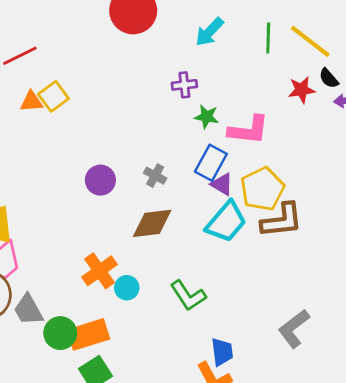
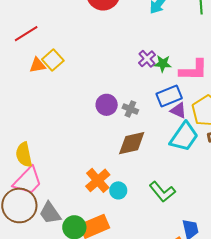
purple cross: (184, 85) -> (147, 59), moved, turned -30
blue rectangle: (211, 163) -> (169, 96), turned 45
purple circle: (100, 180) -> (107, 105), moved

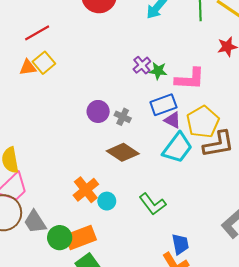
red line: (26, 34) -> (37, 33), moved
brown diamond: (132, 143) -> (123, 152), turned 44

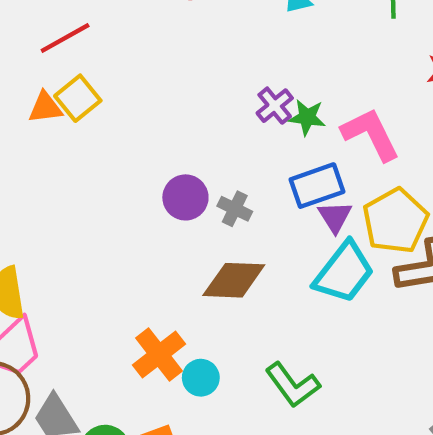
pink L-shape: (190, 79) -> (371, 134), turned -120
purple triangle: (173, 120) -> (335, 217), turned 30
brown diamond: (123, 152) -> (234, 280), turned -32

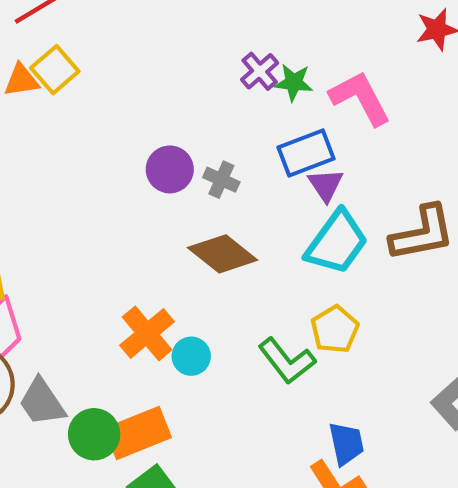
yellow pentagon: (395, 221) -> (335, 329), moved, size x0.7
brown diamond: (234, 280) -> (223, 254), turned 38

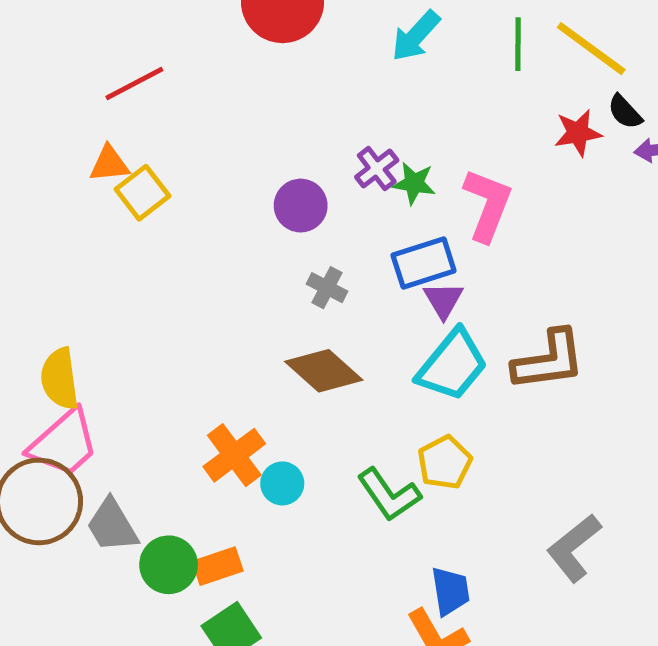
yellow square: (55, 70) -> (142, 193), moved
pink L-shape: (360, 98) -> (488, 205), turned 46
purple circle: (170, 169) -> (301, 206), moved
orange rectangle: (138, 433) -> (218, 566), size x0.7

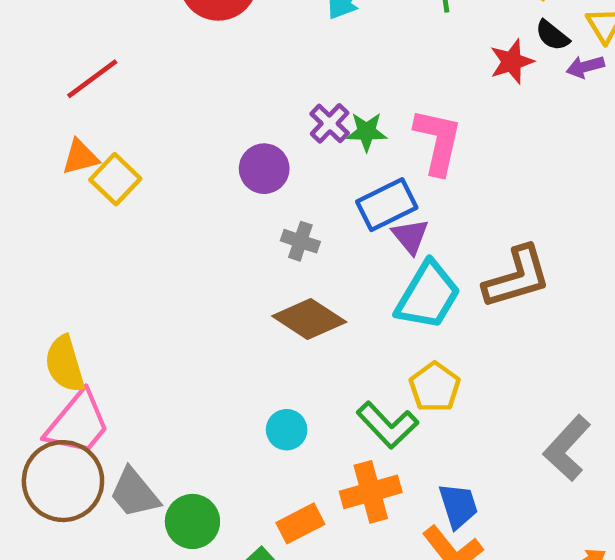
orange cross: (234, 455) -> (371, 492), moved, turned 30
orange rectangle: (218, 566) -> (300, 523), moved

